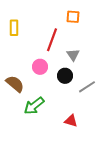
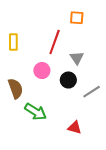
yellow rectangle: (14, 28) -> (13, 42), moved
brown semicircle: (15, 84) -> (15, 88), turned 30
green arrow: (34, 106) -> (36, 112), turned -110

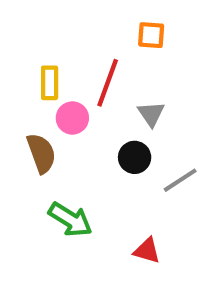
yellow rectangle: (13, 42) -> (50, 83), moved
pink circle: (42, 71) -> (72, 118), moved
brown semicircle: (15, 88) -> (41, 153), moved

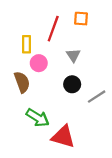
red line: (108, 83) -> (53, 29), moved
gray triangle: (151, 114) -> (73, 55), moved
red triangle: (147, 251) -> (63, 137), moved, size x1.6

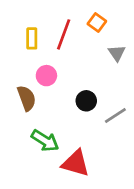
orange square: (81, 19) -> (97, 23), turned 32
yellow rectangle: (26, 44) -> (32, 38), moved
gray triangle: (73, 55) -> (117, 53), moved

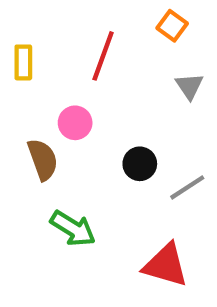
orange square: (97, 23) -> (172, 26), moved
yellow rectangle: (32, 38) -> (23, 62), moved
red triangle: (76, 163) -> (166, 265), moved

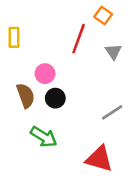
red line: (103, 56) -> (79, 39), moved
black circle: (140, 164) -> (55, 98), moved

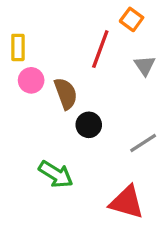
pink circle: (45, 74) -> (31, 80), moved
brown semicircle: (26, 96) -> (66, 94), moved
black circle: (55, 98) -> (89, 125), moved

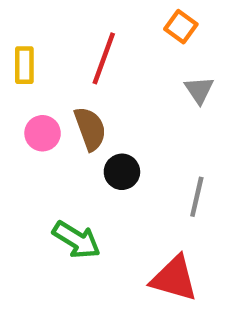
red line: (100, 49) -> (104, 58), moved
pink circle: (31, 80) -> (43, 133), moved
gray line: (143, 143) -> (197, 197), turned -44

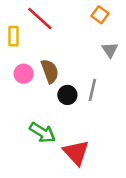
red line: (104, 58) -> (40, 19), moved, turned -68
gray line: (197, 197) -> (92, 90), moved
red triangle: (174, 278) -> (76, 153), moved, turned 32

